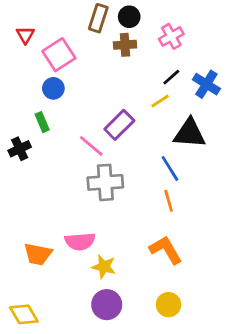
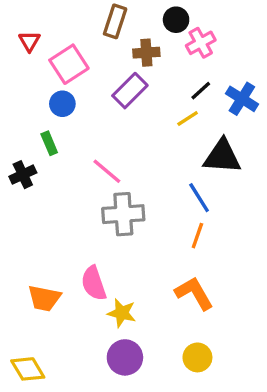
black circle: (129, 17) -> (176, 20), moved
purple rectangle: (119, 125) -> (130, 91), moved
orange line: (169, 201) -> (197, 236), turned 35
pink semicircle: (80, 241) -> (94, 283), turned 76

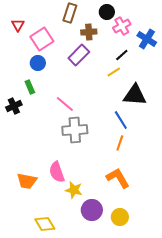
blue cross: (242, 99) -> (147, 39), moved
purple circle: (125, 357) -> (92, 210), moved
yellow diamond: (28, 369) -> (45, 224), moved

